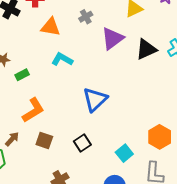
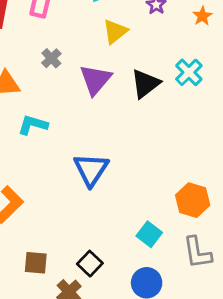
brown square: (44, 140) -> (36, 263), moved
black square: (82, 143) -> (90, 264), moved

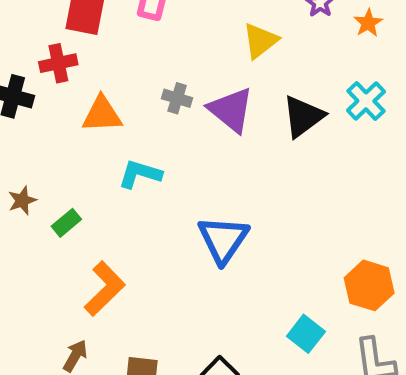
orange star: (202, 16) -> (368, 23), moved
gray cross: (51, 58) -> (177, 98), moved, turned -30
purple triangle: (95, 80) -> (231, 110), turned -32

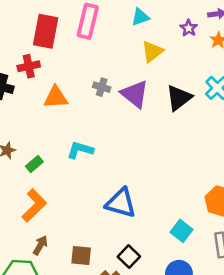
cyan L-shape: (140, 174) -> (80, 150), moved
blue triangle: (223, 240) -> (121, 203), moved, turned -48
orange L-shape: (105, 289) -> (34, 205), moved

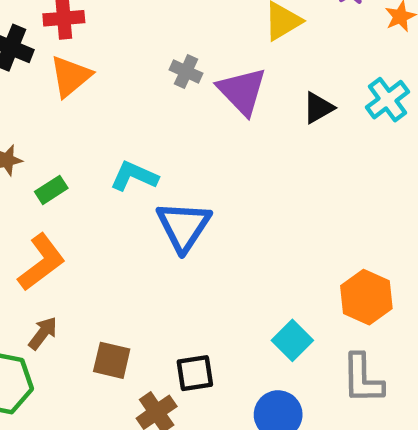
orange triangle: (56, 97) -> (71, 76), moved, turned -44
black triangle: (179, 98) -> (318, 108), size x0.7
blue triangle: (121, 203) -> (184, 226), moved, turned 40
black square: (129, 257) -> (195, 373), turned 30

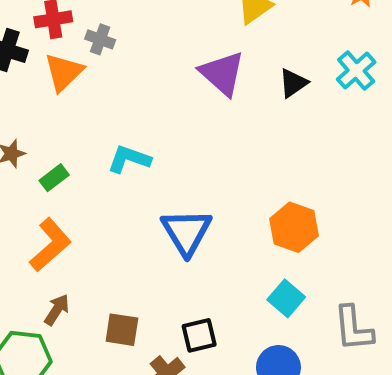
gray cross: (186, 72) -> (100, 39), moved
blue triangle: (184, 226) -> (186, 232), moved
orange hexagon: (366, 297) -> (294, 227), moved

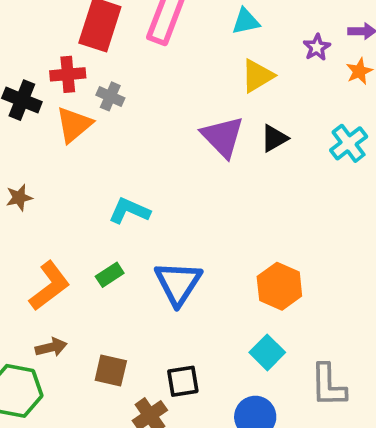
black triangle: (293, 83) -> (274, 138), moved
green rectangle: (54, 178) -> (110, 275), moved
brown arrow: (57, 310) -> (51, 347), turned 40

